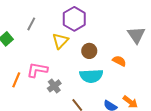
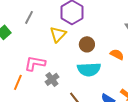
orange line: (16, 80) -> (18, 82), moved

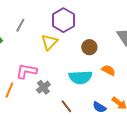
brown circle: (87, 44) -> (89, 47), moved
orange semicircle: (117, 54) -> (108, 70), moved

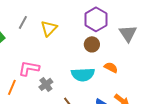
purple hexagon: (63, 20) -> (96, 19), moved
yellow triangle: (49, 42) -> (49, 28), moved

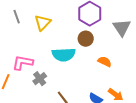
gray line: (23, 22) -> (17, 17), turned -48
cyan semicircle: (83, 74) -> (64, 55), moved

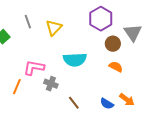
brown circle: (86, 39) -> (113, 44), moved
gray cross: (40, 79) -> (51, 84), turned -32

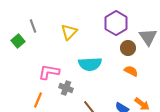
gray line: (28, 22) -> (33, 26), moved
orange line: (17, 87) -> (38, 100), moved

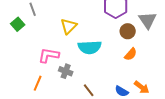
yellow triangle: (69, 32) -> (69, 26), moved
orange semicircle: (131, 71) -> (131, 54), turned 104

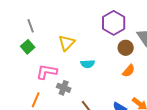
green square: (18, 24) -> (28, 47), moved
cyan semicircle: (90, 47) -> (88, 64), size x0.6

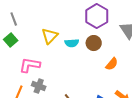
brown circle: (126, 48) -> (94, 43), moved
cyan semicircle: (88, 64) -> (72, 43), moved
gray cross: (64, 88) -> (39, 86), moved

